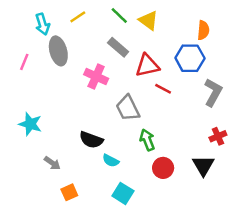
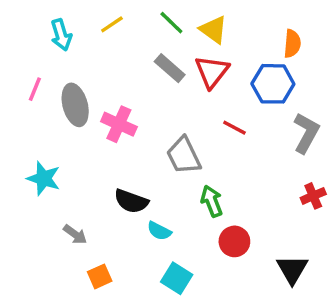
gray ellipse: (58, 51) -> (75, 105), moved
red triangle: (147, 66) -> (212, 72), moved, turned -40
pink cross: (96, 77) -> (119, 124), moved
black triangle: (203, 165) -> (292, 269), moved

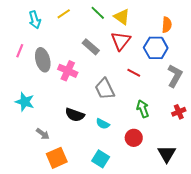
gray rectangle: (170, 68) -> (91, 47), moved
green arrow: (212, 201) -> (143, 109), moved
cyan semicircle: (159, 231) -> (103, 124), moved
orange square: (100, 276) -> (57, 158), size x1.5

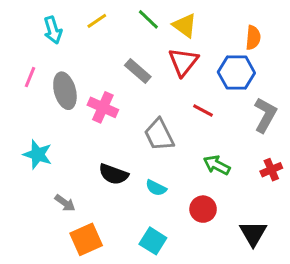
green arrow: (143, 109) -> (217, 165), turned -42

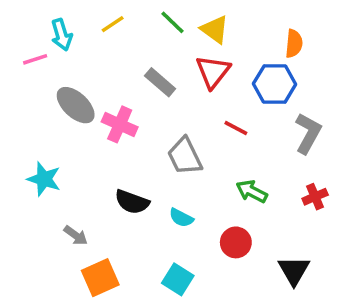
pink line: (30, 77) -> (35, 59), moved, turned 50
gray ellipse: (65, 91) -> (76, 105), turned -32

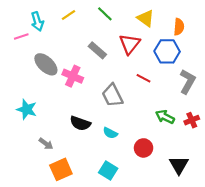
yellow triangle: (215, 29) -> (146, 18), moved
green arrow: (252, 191) -> (165, 117), moved

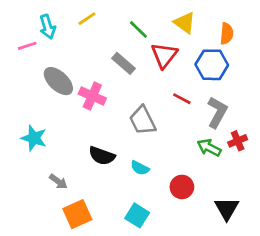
green line: (105, 14) -> (138, 29), moved
gray L-shape: (187, 81) -> (217, 112), moved
red cross: (192, 120) -> (238, 141), moved

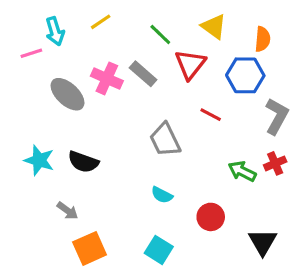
pink cross: (92, 96) -> (107, 78), moved
gray L-shape: (217, 112) -> (277, 116), moved
black semicircle: (102, 156) -> (83, 162), moved

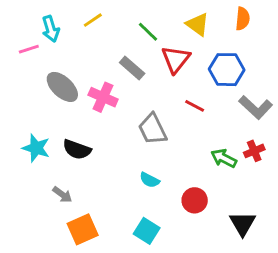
orange semicircle: (263, 39) -> (243, 19), moved
pink cross: (107, 78) -> (103, 97), moved
gray L-shape: (277, 116) -> (256, 107), turned 104

